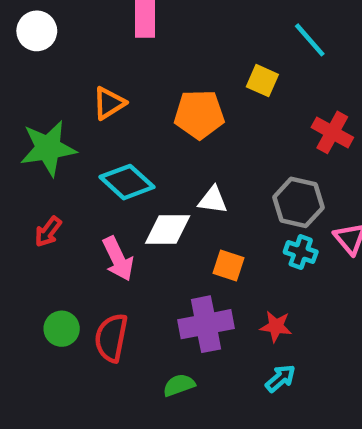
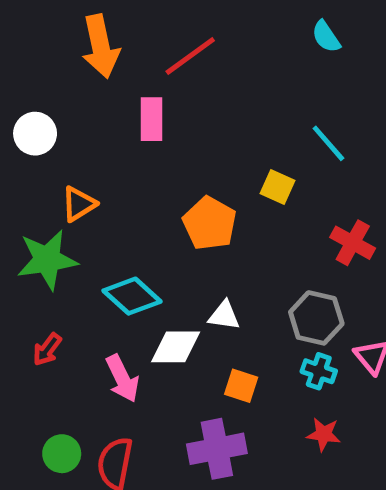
orange triangle: (109, 103) -> (79, 204), moved
orange pentagon: (199, 114) -> (210, 223), turned 30
red star: (276, 326) -> (324, 434), moved

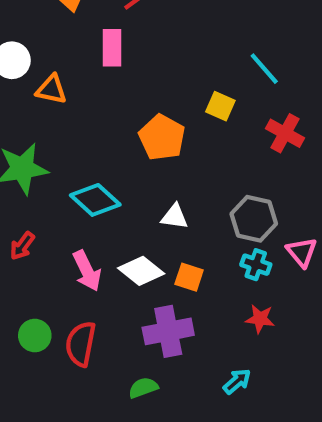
orange triangle: (79, 204) -> (51, 89), moved, turned 44
red cross: (353, 243) -> (285, 133), moved
white diamond: (176, 347) -> (141, 271), moved, turned 39

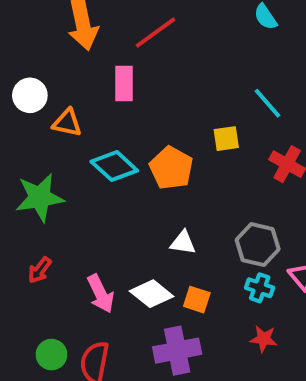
yellow square: (220, 106) -> (226, 139), turned -32
cyan diamond: (95, 200) -> (114, 166), moved

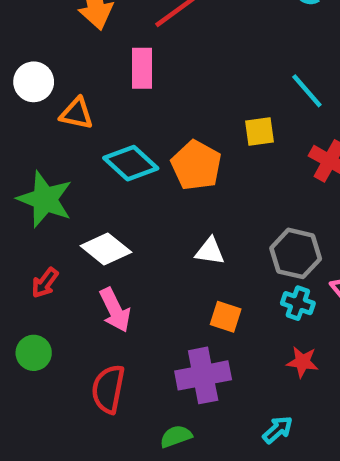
green star: (40, 197) -> (45, 199), turned 30
white diamond: (152, 294) -> (106, 249), moved
green circle: (51, 355) -> (34, 353), moved

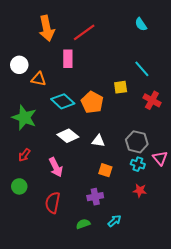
white diamond: (106, 249) -> (68, 136), moved
purple cross: (203, 375) -> (95, 197), size x0.7
cyan arrow: (278, 430) -> (114, 221), moved

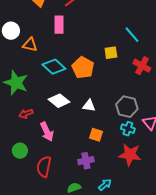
red arrow: (24, 155) -> (26, 114), moved, turned 32
green circle: (19, 186) -> (20, 151), moved
red star: (140, 190) -> (130, 155), size x1.6

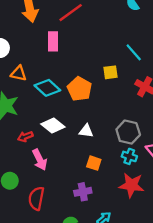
orange triangle: (30, 45) -> (19, 73), moved
red arrow: (26, 114) -> (25, 136), moved

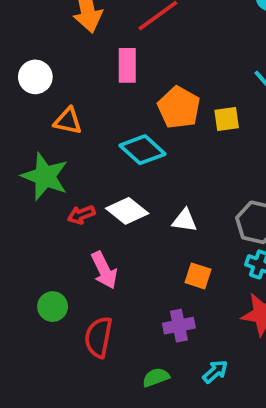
cyan diamond: (47, 88) -> (142, 150), moved
orange pentagon: (79, 89) -> (179, 108), moved
red arrow: (25, 136) -> (81, 215), moved

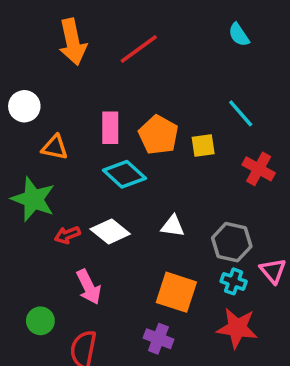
pink rectangle: (127, 65) -> (110, 128), moved
white triangle: (185, 220) -> (173, 226), moved
orange square: (198, 276) -> (176, 292), size x1.6
purple cross: (179, 326) -> (158, 339), turned 32

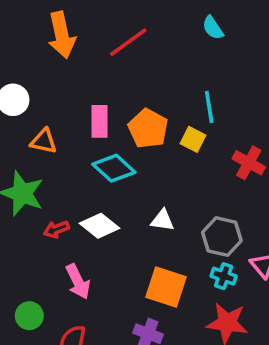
cyan semicircle: (239, 35) -> (213, 28), moved
cyan line: (241, 113) -> (209, 107), moved, turned 32
yellow square: (203, 146) -> (193, 139), turned 35

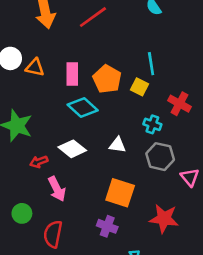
orange triangle: (44, 141) -> (35, 67), moved
red arrow: (56, 229) -> (39, 162), moved
cyan cross: (224, 276) -> (152, 124), moved

